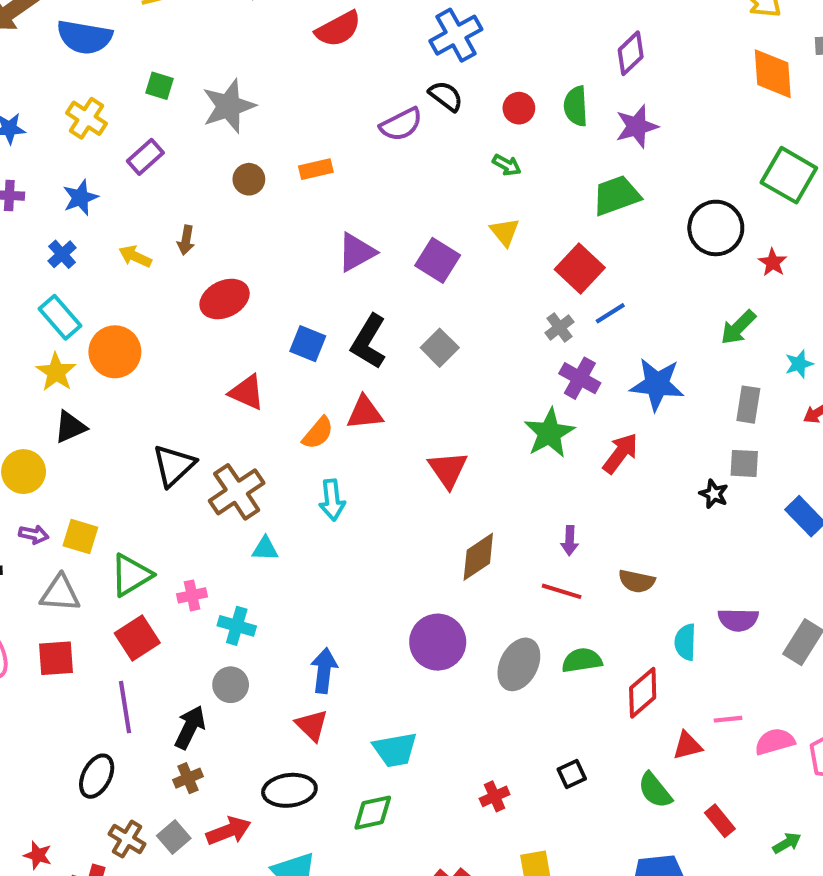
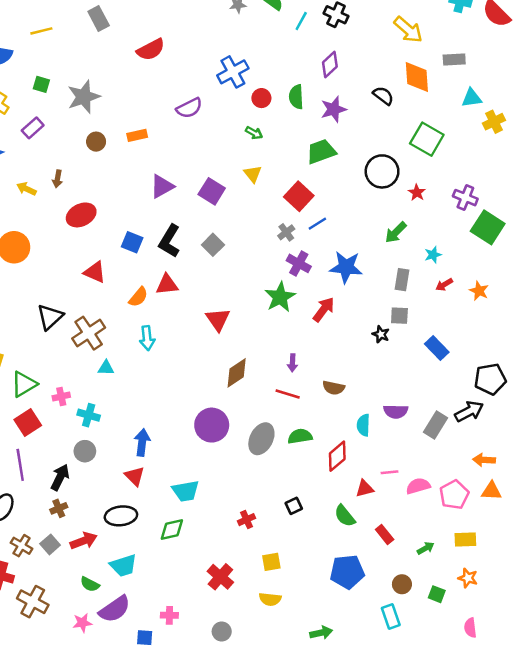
blue cross: (456, 35) -> (233, 72), moved
black semicircle: (446, 96) -> (383, 96), moved

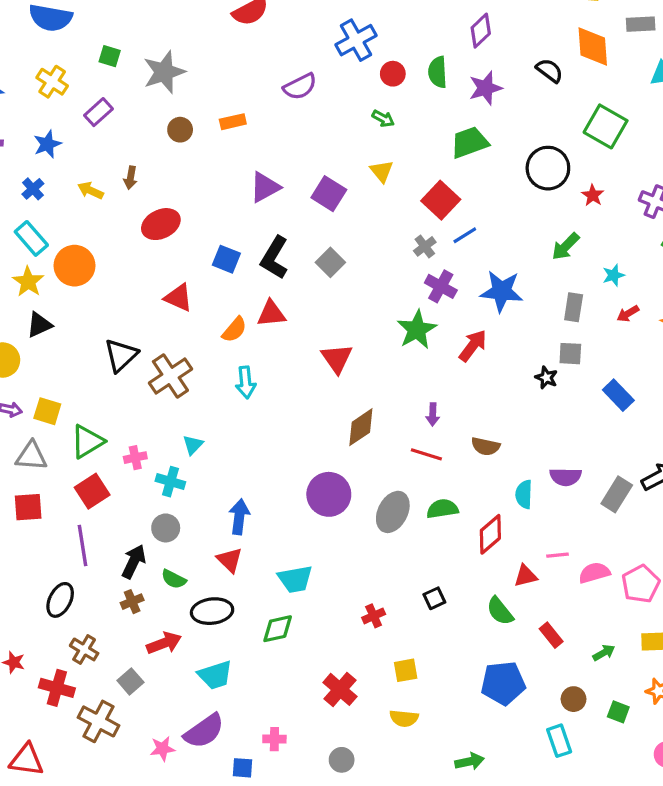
cyan triangle: (106, 368) -> (193, 445), moved, turned -49
gray square: (50, 544) -> (130, 681), moved
green semicircle: (90, 584) -> (174, 579), moved

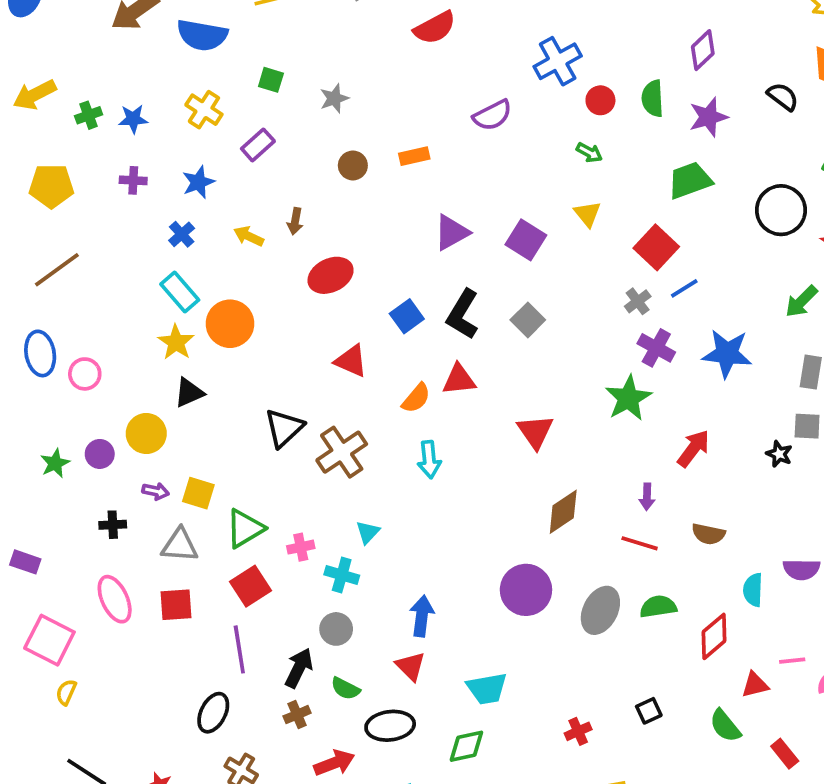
gray star: (164, 72) -> (334, 98), size x0.6
blue square: (226, 259) -> (407, 316), turned 32
red arrow: (473, 346) -> (693, 448), moved

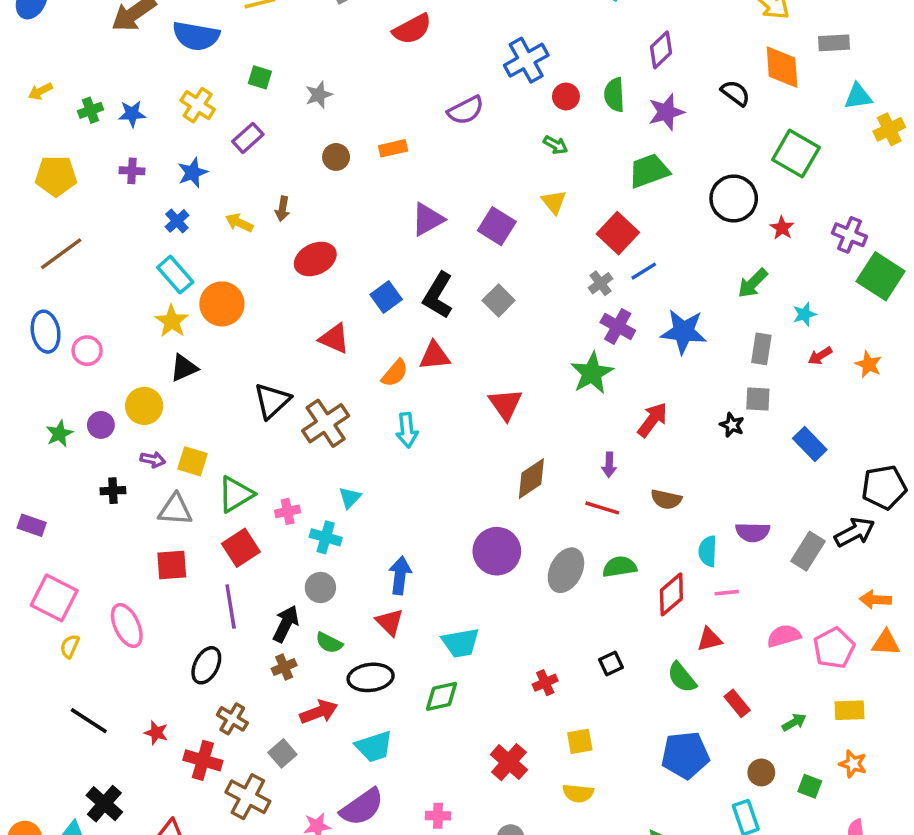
yellow arrow: (35, 95) -> (40, 91), size x0.6
pink ellipse: (115, 599) -> (127, 626), moved
pink line: (792, 661) -> (727, 593), moved

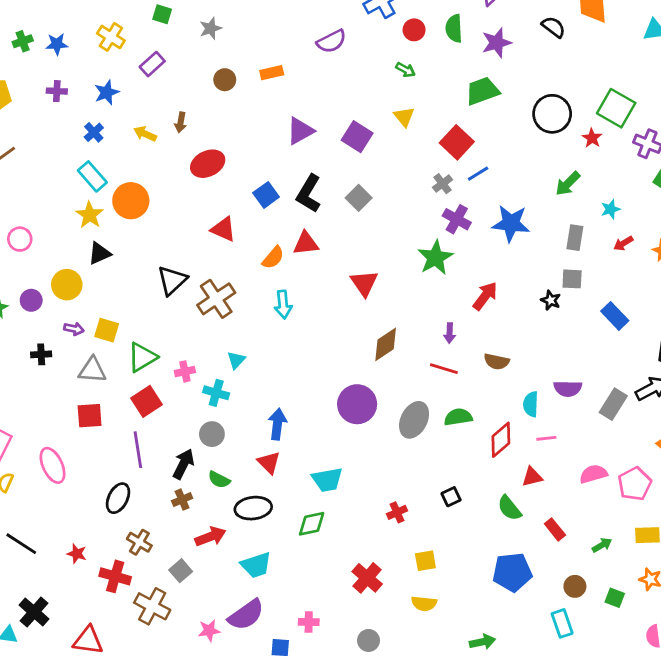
green square: (796, 154) -> (616, 108), moved

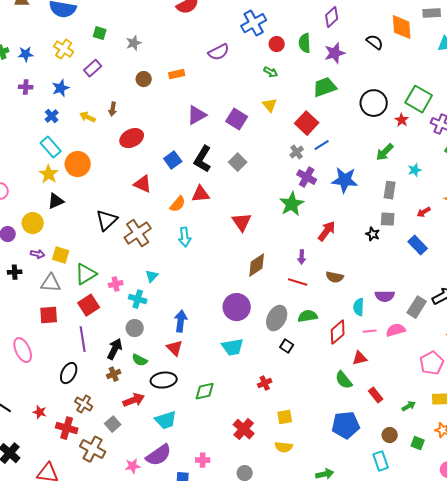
red arrow: (623, 243) -> (424, 212), moved
pink semicircle: (593, 474) -> (396, 330), moved
cyan trapezoid: (327, 480) -> (233, 347), moved
black square: (451, 497) -> (287, 346), moved, turned -32

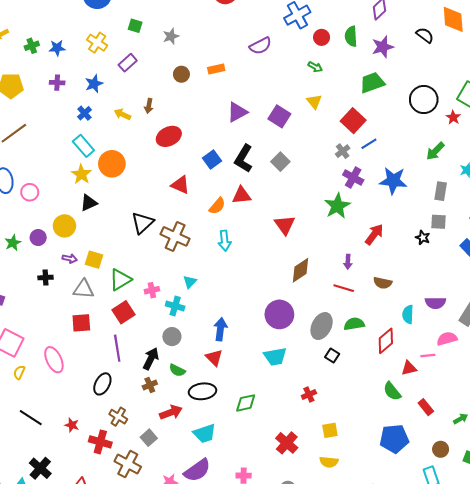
brown cross: (138, 233) -> (175, 236), turned -32
pink line: (370, 331) -> (428, 356), moved

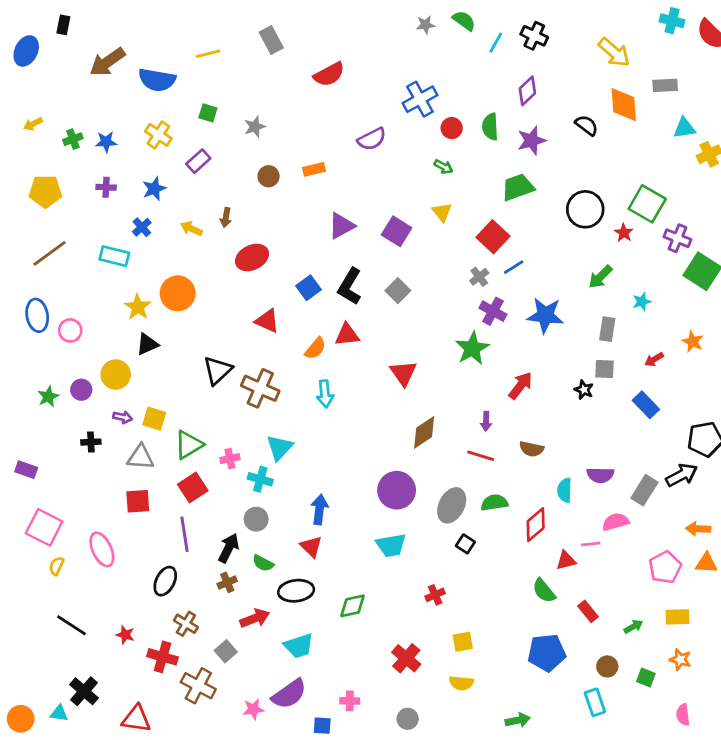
cyan rectangle: (83, 146) -> (114, 256), moved, turned -35
cyan triangle: (190, 282) -> (280, 448), size x1.5

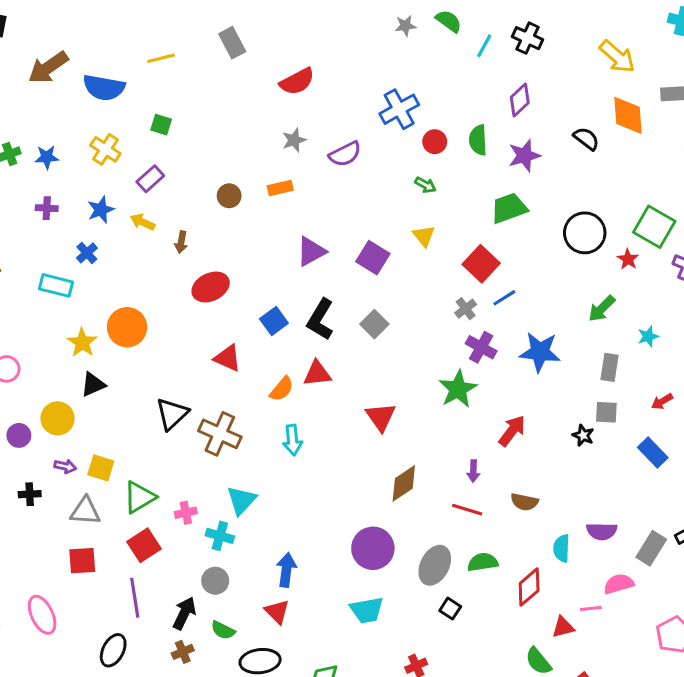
gray star: (255, 127) -> (294, 140), moved
yellow arrow: (191, 229) -> (143, 222), moved

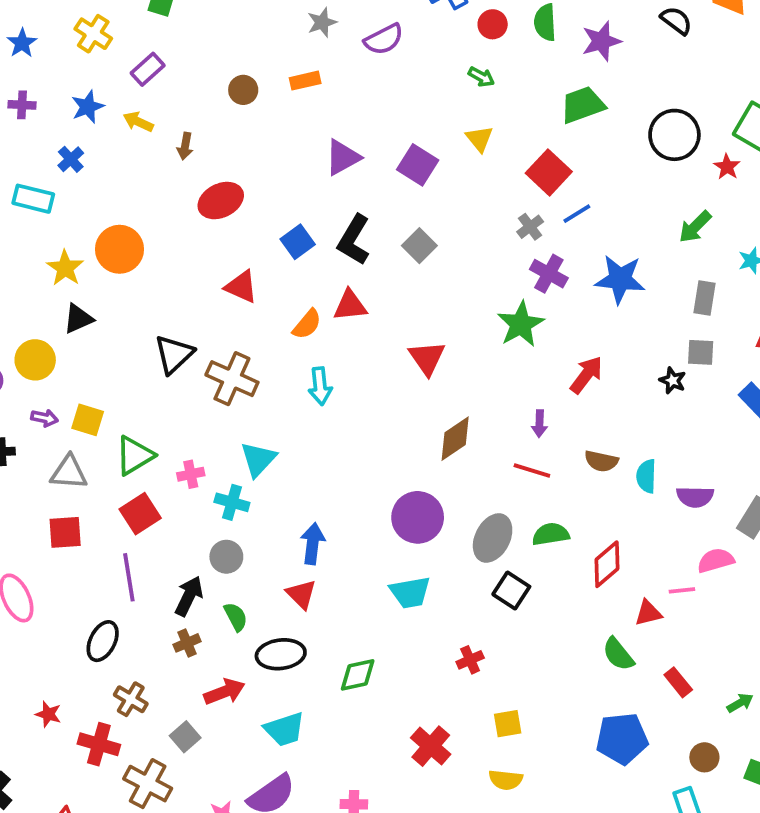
blue star: (47, 157) -> (22, 43), turned -30
cyan semicircle: (562, 548) -> (646, 476), moved
black square: (450, 609) -> (511, 590), size x1.4
green semicircle: (223, 630) -> (236, 617), turned -145

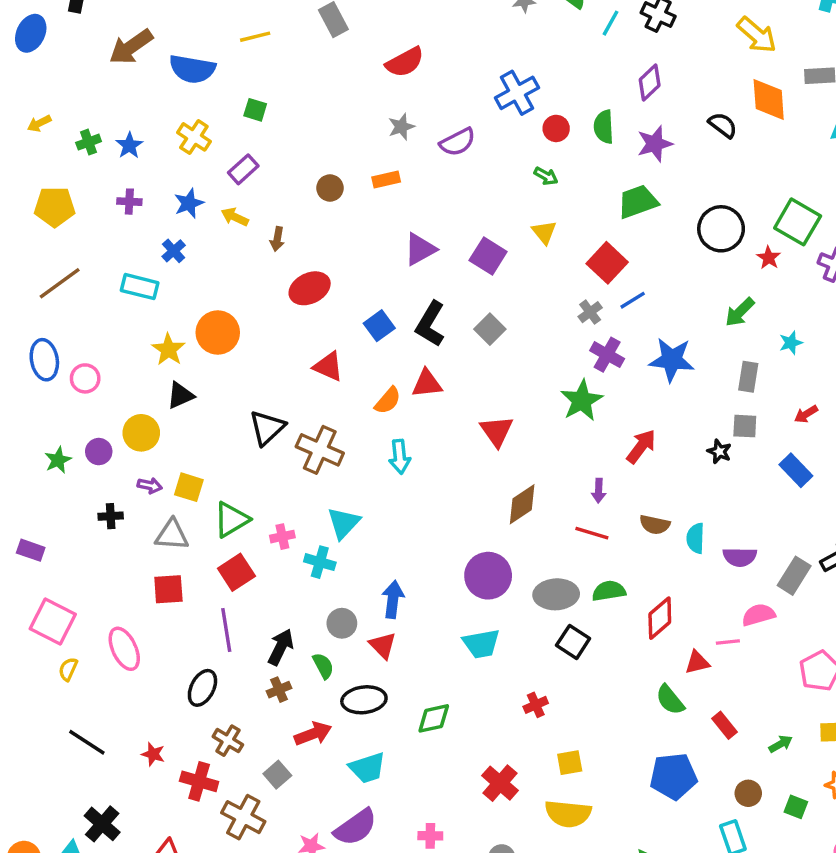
gray ellipse: (493, 538) -> (556, 594), turned 60
gray circle: (226, 557) -> (342, 623), moved
yellow semicircle: (506, 780) -> (568, 814), size x1.5

